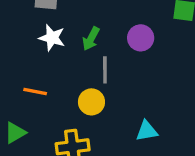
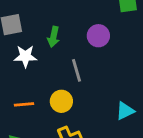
green arrow: (91, 39) -> (53, 37), moved
yellow circle: (91, 102) -> (61, 101), moved

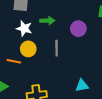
green arrow: (53, 37) -> (47, 21), turned -120
yellow circle: (61, 101) -> (28, 49), moved

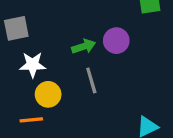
green arrow: (47, 21) -> (84, 46), moved

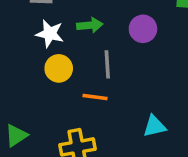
green arrow: (84, 46) -> (90, 25), moved
orange line: (31, 120) -> (95, 97), moved

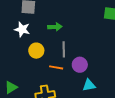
purple circle: (143, 29) -> (80, 65), moved
white star: (50, 34) -> (22, 29), moved

